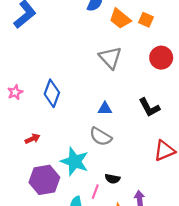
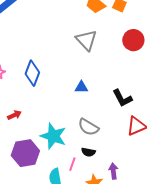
black L-shape: (149, 107) -> (122, 98), moved
gray semicircle: (101, 137) -> (88, 127), moved

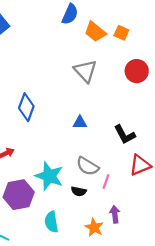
black semicircle: (88, 152) -> (79, 191), moved
pink line: (72, 164) -> (106, 181), moved

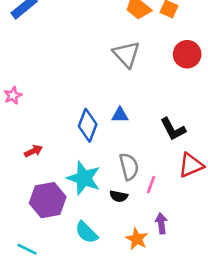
blue diamond: (26, 107) -> (88, 125), moved
gray semicircle: (87, 166) -> (129, 167), turned -135
cyan semicircle: (51, 222) -> (86, 232), turned -35

